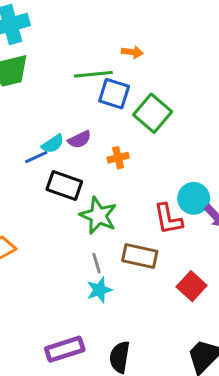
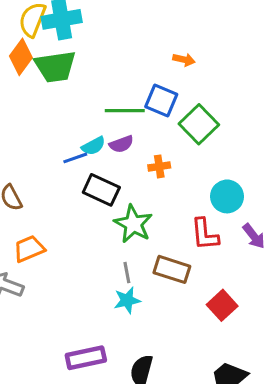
green line: (93, 74) -> (125, 111), moved
cyan circle: (194, 198) -> (227, 196), moved

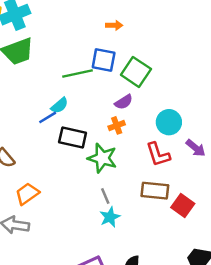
purple semicircle: (121, 144) -> (124, 102), moved
orange cross: (159, 166) -> (117, 125), moved
brown rectangle: (172, 269) -> (155, 191), moved

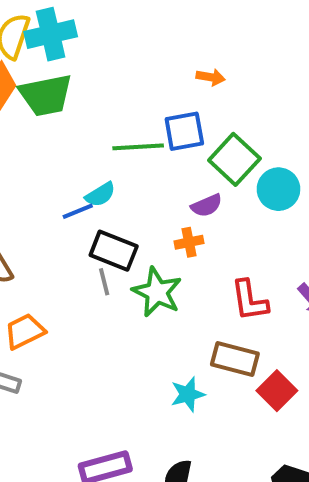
blue square: (104, 60) -> (184, 131), turned -30
cyan circle: (169, 122) -> (278, 189), moved
gray line: (105, 196) -> (104, 282), moved
cyan star: (110, 217) -> (188, 394), moved

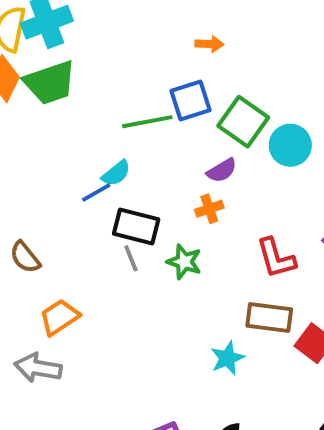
green star: (157, 292) -> (184, 262), size x0.7

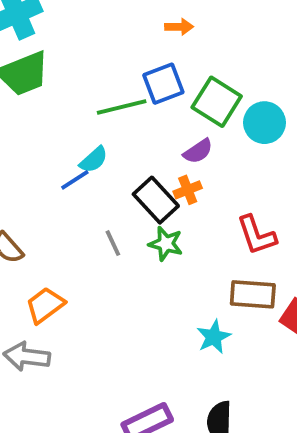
black rectangle: (136, 226) -> (156, 200), moved, turned 36

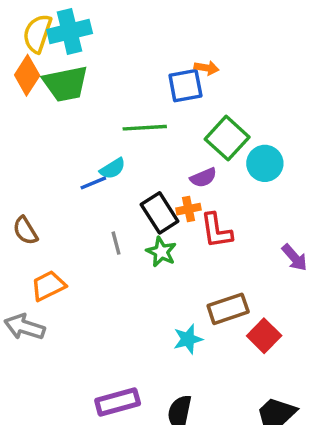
blue square: (163, 84) -> (185, 86), moved
red L-shape: (256, 235) -> (216, 231), moved
brown rectangle: (253, 294) -> (228, 309), turned -33

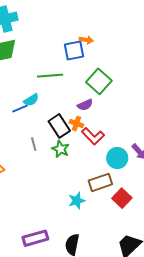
cyan circle: (265, 163) -> (117, 158), moved
orange cross: (189, 209) -> (76, 124), turned 32
red L-shape: (216, 231) -> (93, 136), turned -35

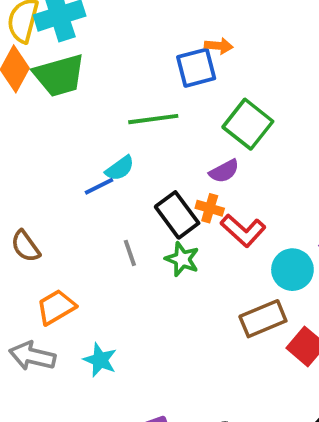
cyan star: (77, 201) -> (100, 360), moved, turned -30

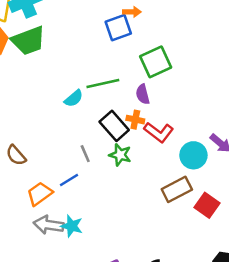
green line: (153, 119) -> (103, 83), moved
green square: (248, 124) -> (156, 62), turned 32
purple semicircle: (224, 171) -> (143, 94), turned 108
blue line: (99, 186) -> (69, 180), moved
gray arrow: (32, 356) -> (48, 225), moved

